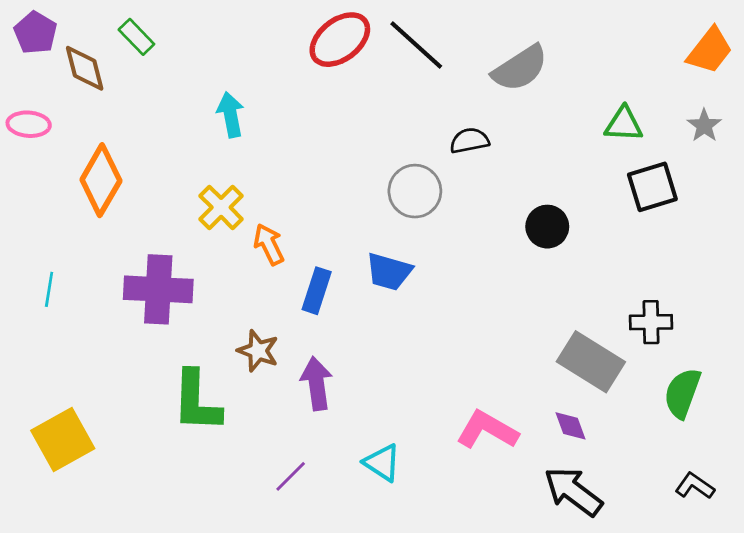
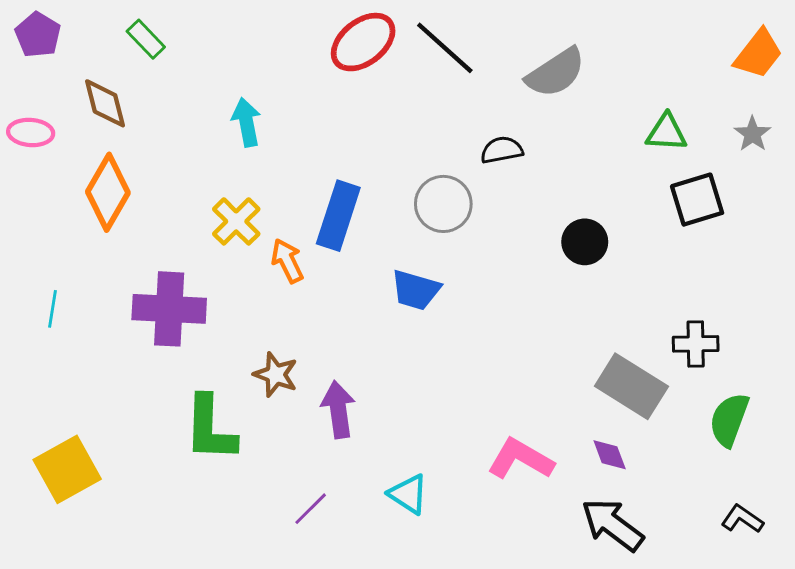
brown diamond: (85, 68) -> (105, 103), moved
blue rectangle: (317, 291) -> (338, 216), moved, size x1.4

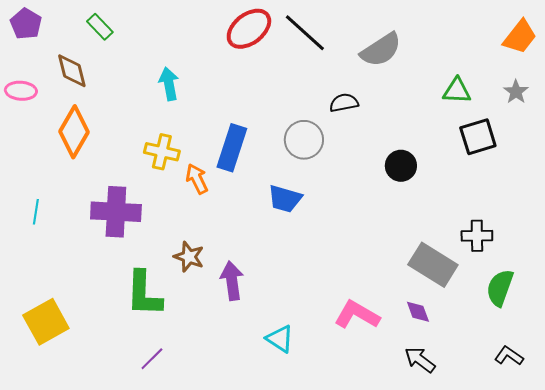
yellow cross: (236, 221) -> (162, 152), turned -32
purple line: (311, 509) -> (152, 359), moved
black arrow: (612, 525) -> (420, 360), size x0.7

